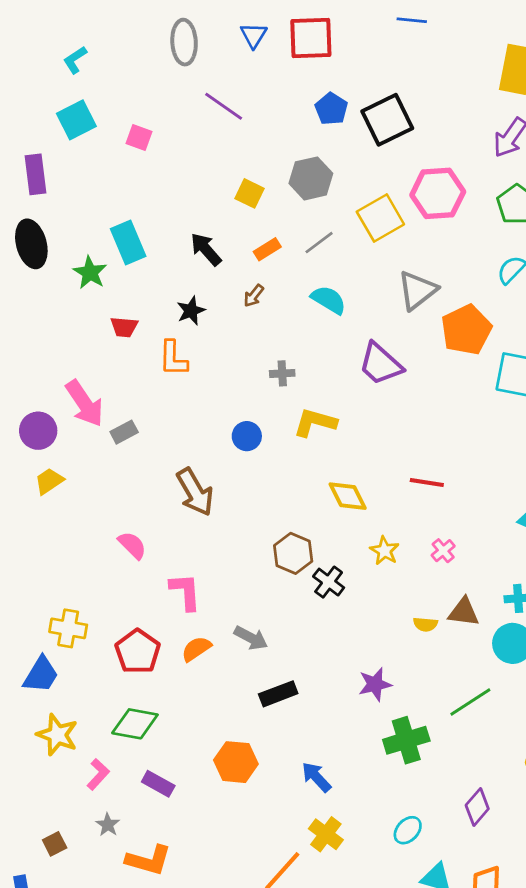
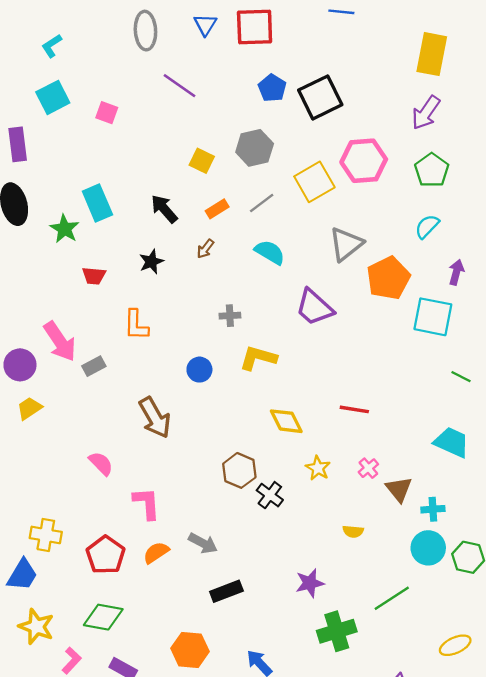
orange L-shape: (173, 358) -> (136, 325), moved
brown triangle: (464, 612) -> (399, 489), moved, turned 44

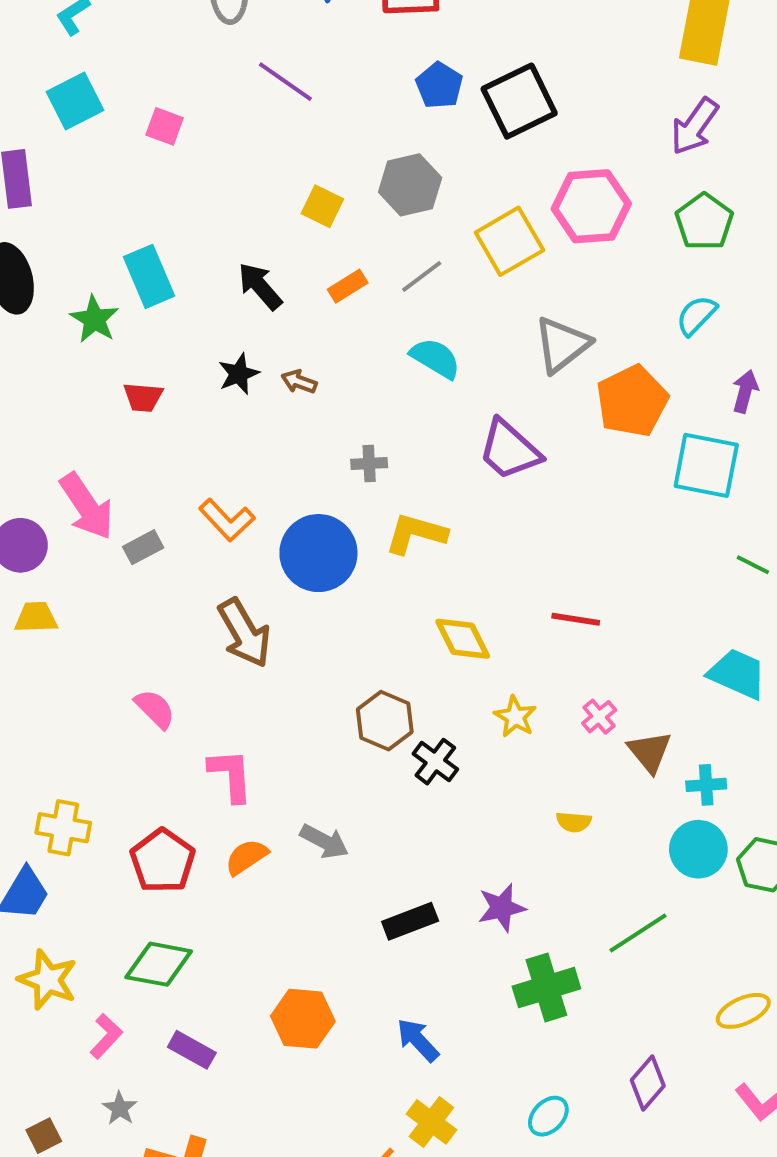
brown arrow: (205, 249) -> (299, 382), moved, turned 72
orange L-shape: (136, 325) -> (227, 520), moved, turned -44
blue circle: (199, 370) -> (318, 553), size x1.8
yellow trapezoid: (29, 408) -> (36, 617), turned 32
black rectangle: (226, 591) -> (410, 921), moved

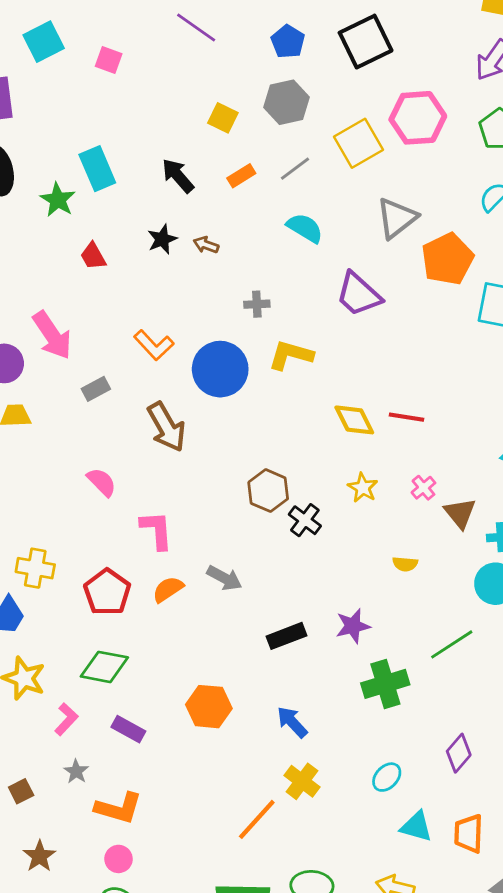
blue pentagon: (439, 85) -> (288, 42), moved
red trapezoid: (143, 397) -> (93, 256), turned 56
gray rectangle: (143, 547) -> (96, 389), moved
yellow diamond: (463, 639) -> (354, 420), moved

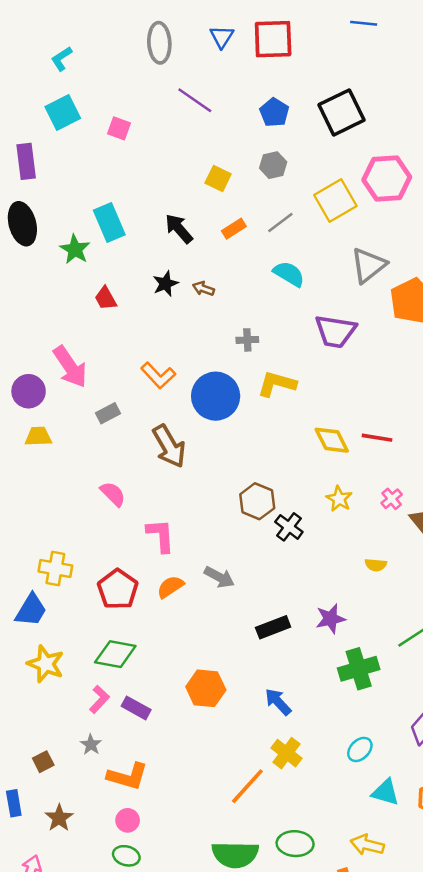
gray hexagon: (286, 102) -> (273, 165), size x0.7
purple trapezoid: (358, 294) -> (335, 331), turned -33
pink L-shape: (66, 719) -> (99, 699), moved

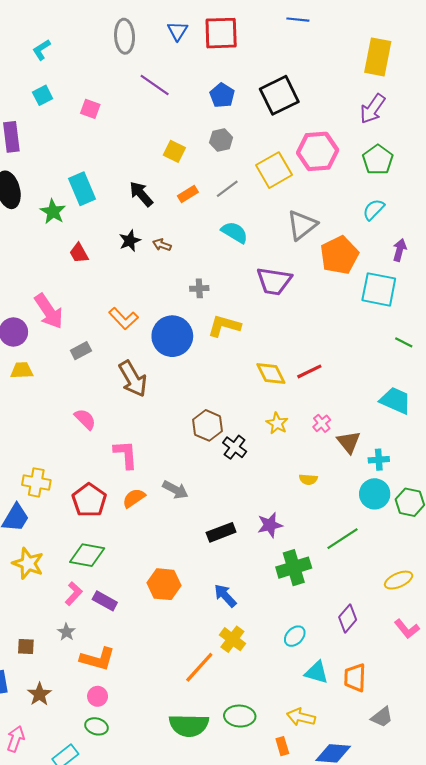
cyan square: (63, 112) -> (43, 95), size x0.7
red line: (377, 438) -> (309, 371), turned -35
brown square: (43, 762) -> (26, 646), turned 30

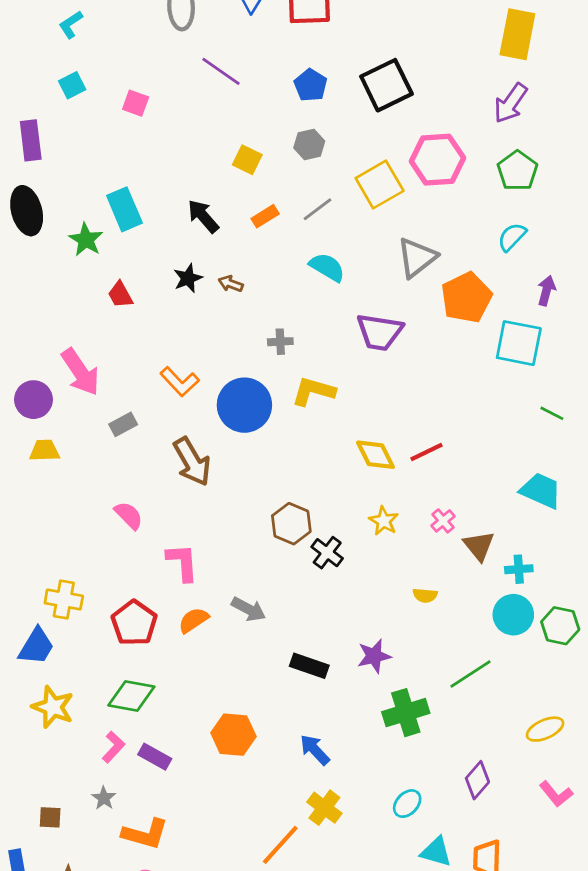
black rectangle: (221, 532) -> (309, 666), turned 40

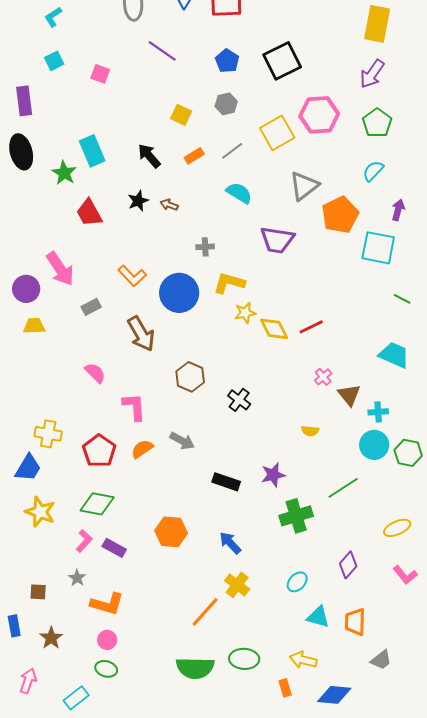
red trapezoid: (120, 295) -> (89, 213), size x1.4
yellow star: (384, 521) -> (245, 313), moved, turned 30
brown hexagon: (291, 524) -> (190, 377), moved

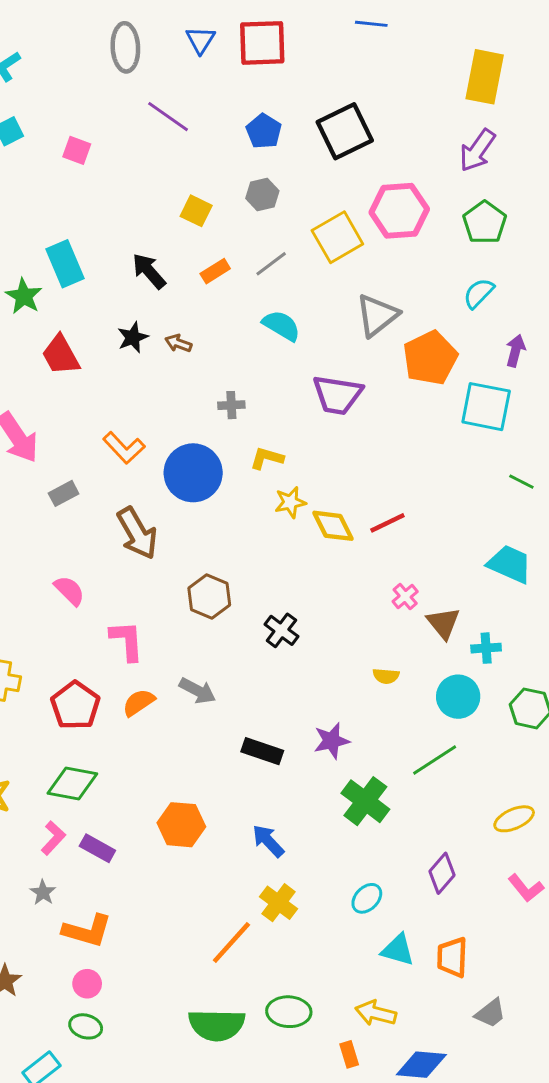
yellow L-shape: (229, 283) -> (267, 458), size x0.7
cyan circle: (374, 445) -> (458, 697), moved
green cross: (296, 516) -> (365, 801), turned -36

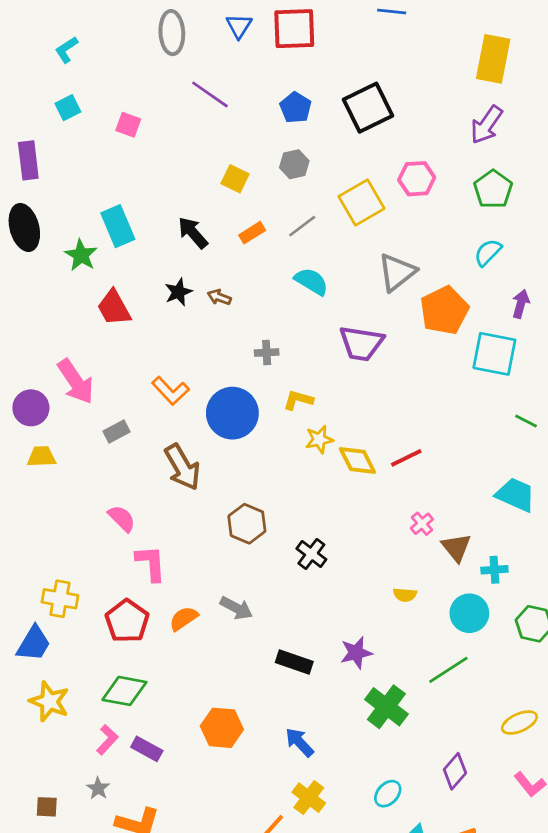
pink hexagon: (399, 211) -> (417, 179), size x0.7
pink L-shape: (127, 641) -> (151, 563), moved

